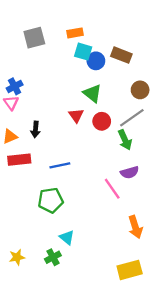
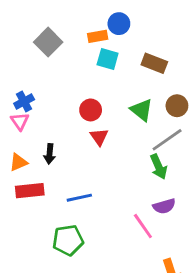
gray square: (34, 38) -> (48, 42), turned -30
blue circle: (96, 61) -> (119, 24), moved
green triangle: (92, 93) -> (142, 110), moved
red circle: (102, 121) -> (91, 110), moved

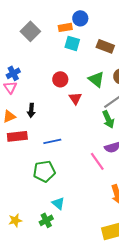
red triangle: (99, 137) -> (75, 98), moved

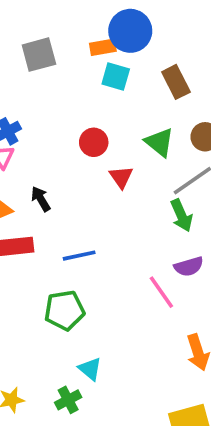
blue circle: (80, 18) -> (130, 31), size x1.5
gray square: (30, 31) -> (39, 55), turned 30
brown rectangle: (105, 46) -> (176, 82), turned 42
black arrow: (31, 110) -> (41, 199), turned 144

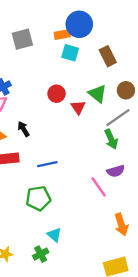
red triangle: (121, 177) -> (78, 107), moved

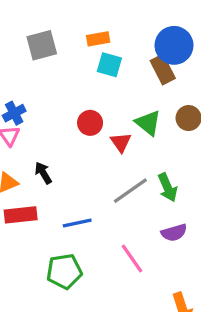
blue circle: (79, 24) -> (174, 45), moved
gray line: (118, 118) -> (130, 191), moved
pink line: (99, 187) -> (132, 258), moved

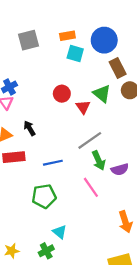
blue circle: (174, 45) -> (104, 40), moved
brown rectangle: (163, 70) -> (118, 68), moved
green arrow: (168, 187) -> (99, 161), moved

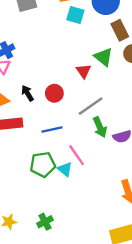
red circle: (62, 94) -> (54, 93), moved
pink line: (91, 187) -> (77, 155), moved
cyan triangle: (60, 232) -> (65, 169), moved

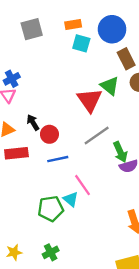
red triangle: (84, 71) -> (90, 100), size x1.6
red circle: (54, 93) -> (49, 134), moved
green arrow: (100, 127) -> (120, 152), moved
green pentagon: (43, 165) -> (51, 209), moved

